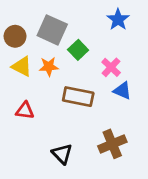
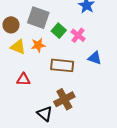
pink cross: (111, 67) -> (78, 35), moved
brown cross: (112, 144) -> (64, 99), moved
black triangle: (62, 154) -> (45, 114), moved

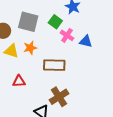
green square: (59, 31) -> (55, 22), moved
blue triangle: (95, 58) -> (86, 41), moved

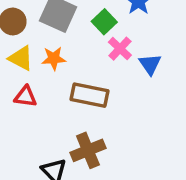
blue triangle: (86, 41) -> (150, 64), turned 32
red triangle: (19, 81) -> (25, 97), moved

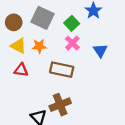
pink cross: (120, 49) -> (72, 43), moved

